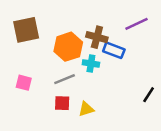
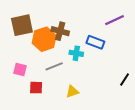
brown cross: (97, 37) -> (60, 31), moved
orange hexagon: (68, 47) -> (44, 39), moved
red square: (62, 103) -> (36, 88), moved

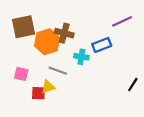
blue rectangle: (95, 42) -> (102, 45), turned -42
gray line: (54, 66) -> (58, 71), turned 42
yellow triangle: (72, 92) -> (48, 87), moved

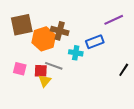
black line: (133, 85) -> (124, 70), moved
yellow triangle: (48, 87) -> (45, 81), turned -32
red square: (38, 93) -> (41, 71), moved

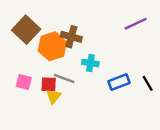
brown square: (22, 25) -> (26, 30), turned -35
blue rectangle: (95, 42) -> (119, 82), moved
black line: (124, 70) -> (148, 83), turned -64

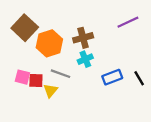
brown cross: (71, 37) -> (83, 38), moved, turned -30
cyan cross: (90, 63) -> (85, 59), turned -32
red square: (49, 84) -> (36, 80), moved

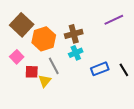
gray line: (61, 74) -> (54, 66), turned 42
pink square: (22, 77) -> (17, 57), moved, turned 32

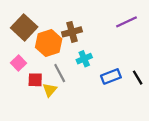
brown cross: (74, 34) -> (72, 32), moved

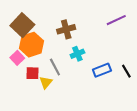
orange hexagon: (49, 43) -> (31, 45), moved

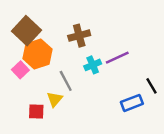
purple line: (116, 20) -> (117, 58), moved
blue rectangle: (102, 70) -> (132, 103), moved
red square: (32, 73) -> (36, 112), moved

